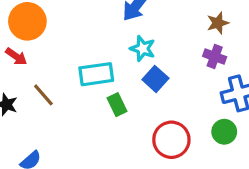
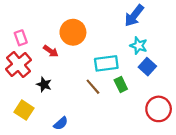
orange circle: (27, 21) -> (73, 32), moved
brown line: (43, 95) -> (93, 87), moved

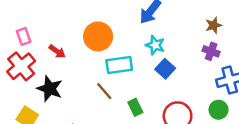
orange circle: (73, 32) -> (98, 36), moved
black star: (44, 85) -> (50, 89), size x1.5
green rectangle: (121, 85) -> (135, 107), moved

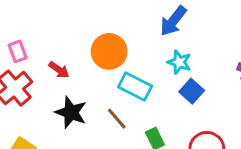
cyan rectangle: (119, 65) -> (135, 87), turned 35
black star: (50, 89) -> (71, 112), moved

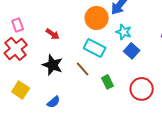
orange circle: (109, 51) -> (97, 18), moved
red arrow: (59, 70) -> (53, 34), moved

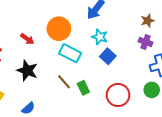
orange circle: (97, 18) -> (59, 29), moved
brown line: (83, 69) -> (64, 82), moved

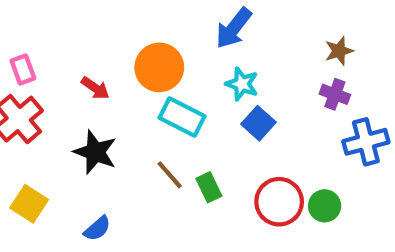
green circle: (152, 90) -> (325, 206), moved

